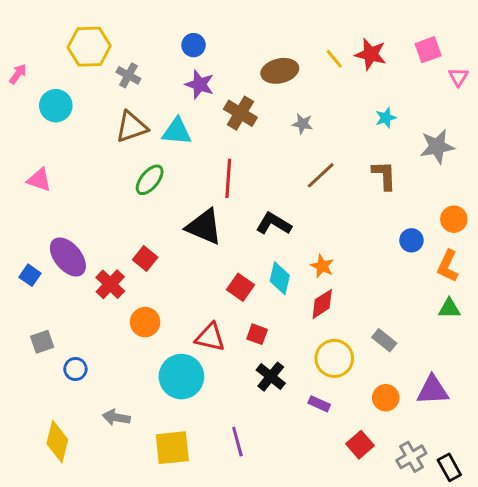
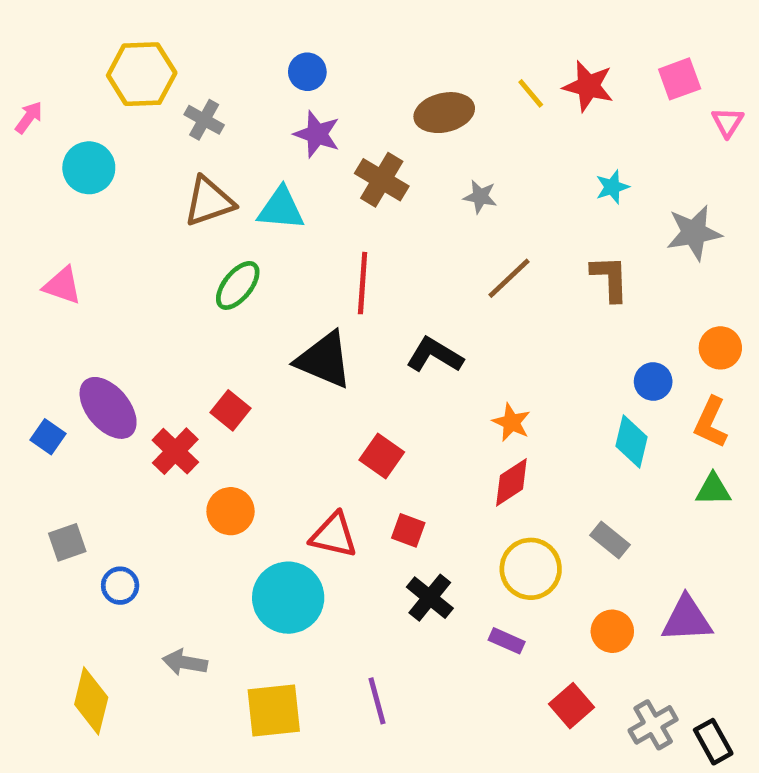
cyan diamond: (280, 278) -> (632, 442), moved

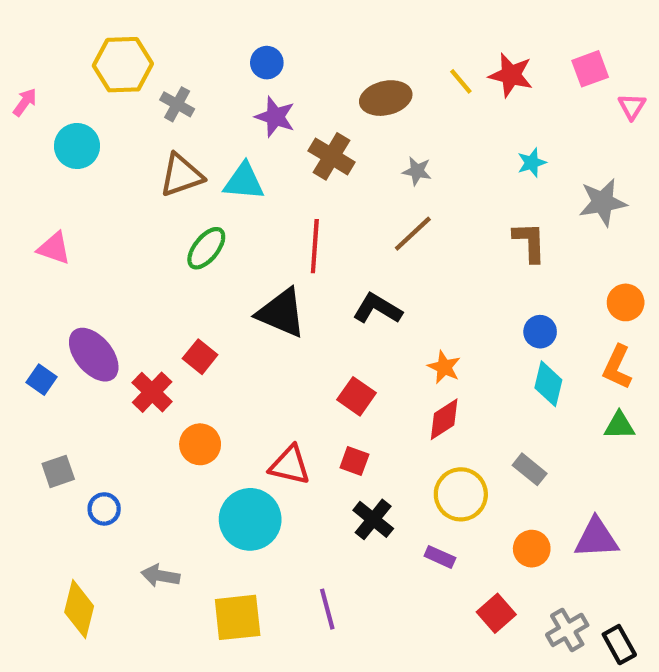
brown line: (509, 278) -> (413, 234), moved
blue circle: (653, 382) -> (540, 332), moved
red square: (382, 456) -> (357, 396), moved

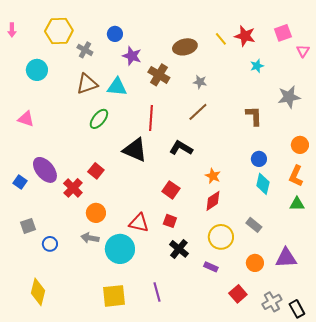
blue circle: (267, 63) -> (115, 34), moved
pink arrow: (25, 102) -> (12, 30), moved, turned 144
cyan star: (532, 163) -> (257, 66), moved
gray arrow: (160, 576) -> (90, 238), moved

